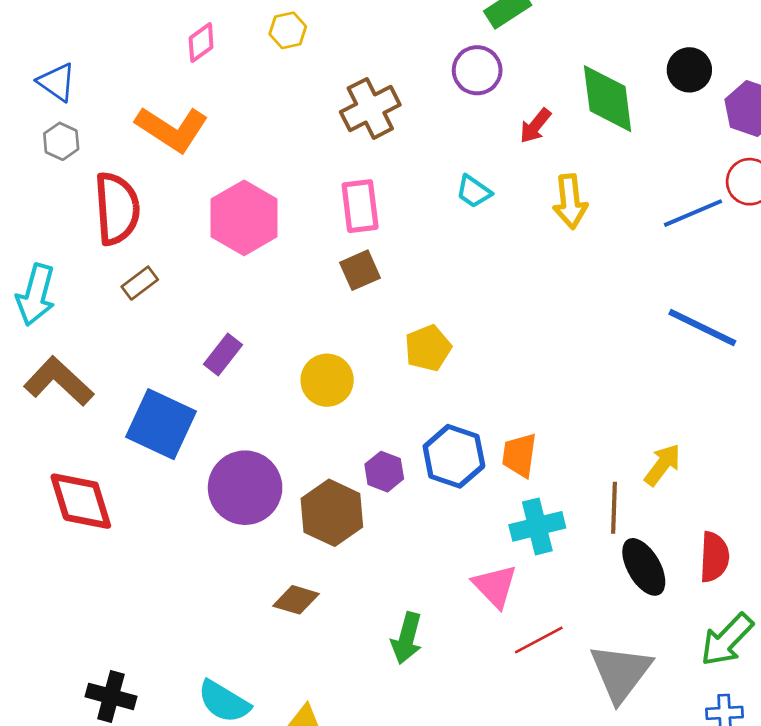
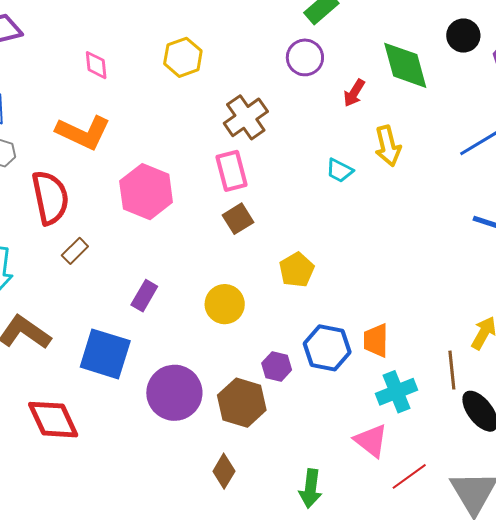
yellow hexagon: (288, 30) -> (183, 57), moved, size x1.4
pink diamond: (201, 43) -> (96, 65), turned -52
brown cross: (370, 108) -> (246, 117), moved
cyan trapezoid: (474, 191) -> (340, 170), moved
brown diamond: (296, 600) -> (224, 471), turned -68

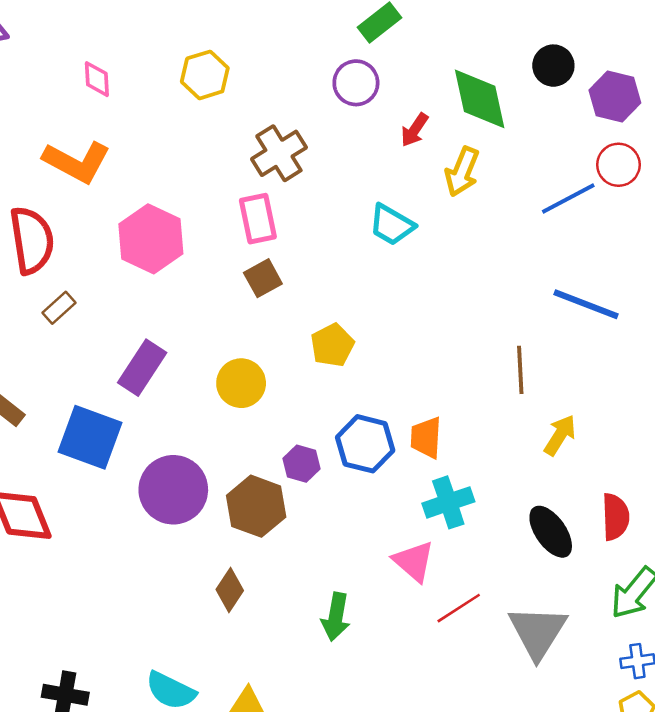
yellow arrow: (388, 146) -> (462, 172), moved, turned 33
cyan trapezoid: (340, 170) -> (392, 225), size x1.4
purple rectangle: (144, 296) -> (142, 368), size x1.4
brown line: (452, 370) -> (520, 370), moved

